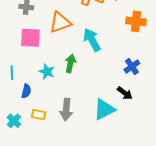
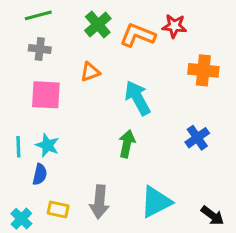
orange triangle: (60, 22) -> (90, 72), size x0.6
green arrow: (70, 63) -> (127, 144), moved
cyan star: (47, 72) -> (47, 145), moved
black arrow: (125, 93) -> (213, 216), moved

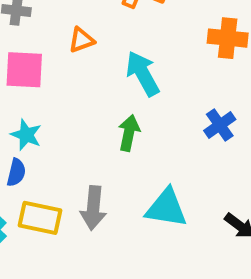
cyan triangle: (156, 202) -> (166, 208), turned 36
yellow rectangle: (58, 210) -> (40, 218), size x1.5

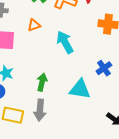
green arrow: (129, 133) -> (42, 82), moved
cyan triangle: (166, 208) -> (80, 89), moved

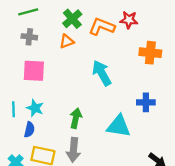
orange triangle: (34, 25) -> (67, 41), moved
blue cross: (104, 68) -> (146, 102), turned 35

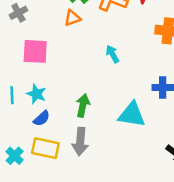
gray cross: (29, 37) -> (18, 13), moved, turned -35
cyan arrow: (102, 73) -> (112, 54), size x0.6
blue semicircle: (29, 130) -> (42, 118), moved, turned 35

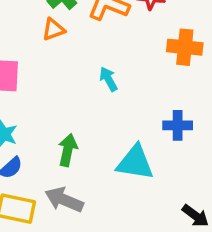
gray arrow: (80, 142) -> (64, 200), turned 108

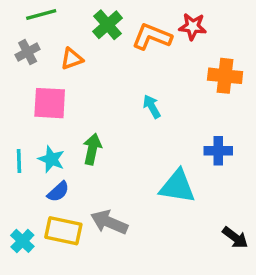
orange triangle: (53, 29) -> (72, 59), moved
green arrow: (68, 150) -> (92, 149), moved

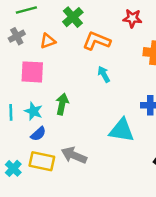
orange L-shape: (152, 37) -> (97, 41), moved

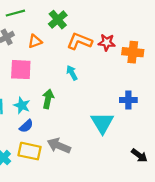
red star: (132, 18) -> (107, 42), moved
cyan arrow: (104, 74) -> (72, 73), moved
cyan triangle: (122, 130) -> (102, 123), turned 50

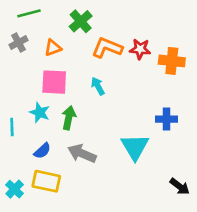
pink square: (21, 70) -> (54, 82), moved
cyan star: (22, 105) -> (40, 112), moved
gray arrow: (59, 146) -> (82, 153), moved

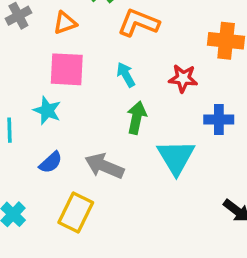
red star: (140, 49) -> (183, 78), moved
green arrow: (69, 118) -> (137, 118), moved
yellow rectangle: (46, 181) -> (76, 213), moved, turned -76

